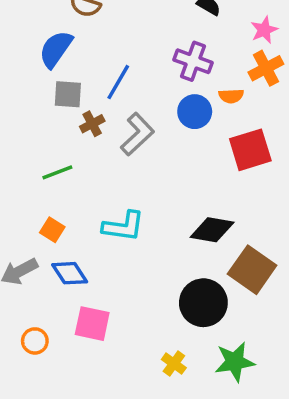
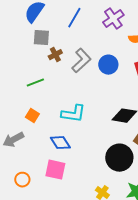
purple cross: (193, 61) -> (113, 19), turned 35
blue line: (118, 82) -> (74, 18), moved
blue circle: (195, 112) -> (108, 65), moved
blue diamond: (70, 273) -> (60, 143), moved

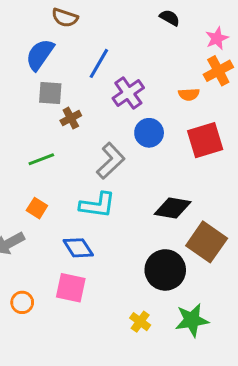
purple cross: (113, 19) -> (128, 93), moved
gray L-shape: (81, 61) -> (111, 161), moved

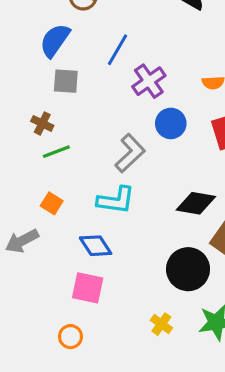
brown cross: (71, 118) -> (42, 123), moved, turned -36
orange circle: (22, 302) -> (70, 337), moved

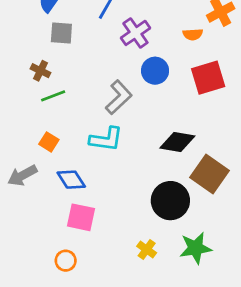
blue diamond: (96, 246) -> (71, 180), moved

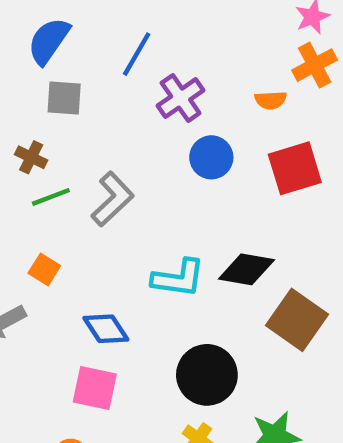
gray L-shape: (119, 97) -> (112, 199), moved
cyan L-shape: (106, 139) -> (178, 278), moved
blue diamond: (71, 180) -> (106, 329), moved
black circle: (170, 201) -> (207, 375), moved

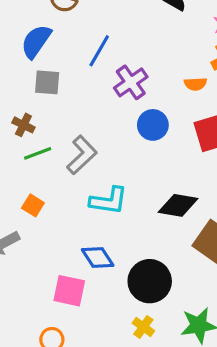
cyan L-shape: (178, 278) -> (109, 201), moved
blue diamond: (106, 329) -> (98, 257), moved

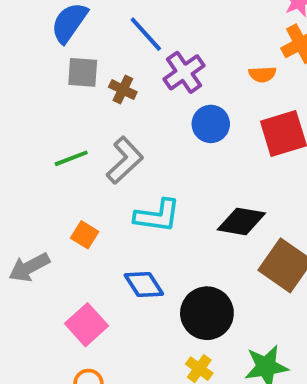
blue line: (99, 51) -> (146, 34), turned -72
brown cross: (23, 125) -> (123, 90), moved
orange square: (33, 205) -> (85, 235), moved
pink square: (69, 291) -> (87, 325), moved, turned 36

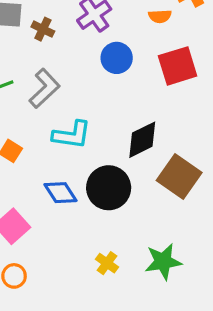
black diamond: (241, 221) -> (142, 140), turned -36
black circle: (207, 313) -> (109, 188), moved

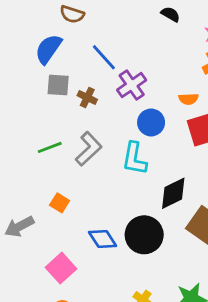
orange semicircle: (160, 16) -> (189, 99), moved
cyan L-shape: (72, 135) -> (134, 159), moved, turned 92

